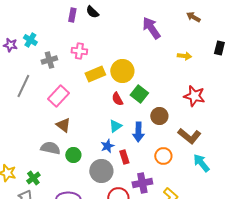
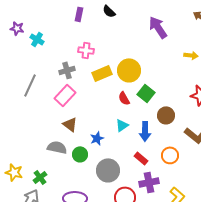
black semicircle: (92, 12) -> (109, 11), moved
purple star: (10, 45) -> (17, 28), moved
gray cross: (49, 60) -> (67, 70), moved
blue star: (107, 146) -> (97, 138), moved
red rectangle: (124, 157) -> (141, 158), moved, turned -32

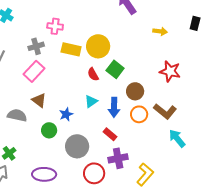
yellow rectangle: (102, 73) -> (71, 49), turned 36
gray semicircle: (57, 147) -> (17, 115), moved
orange circle: (170, 155) -> (139, 114), moved

